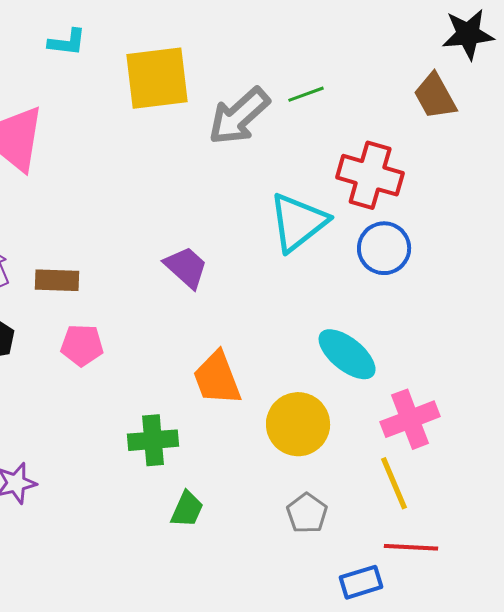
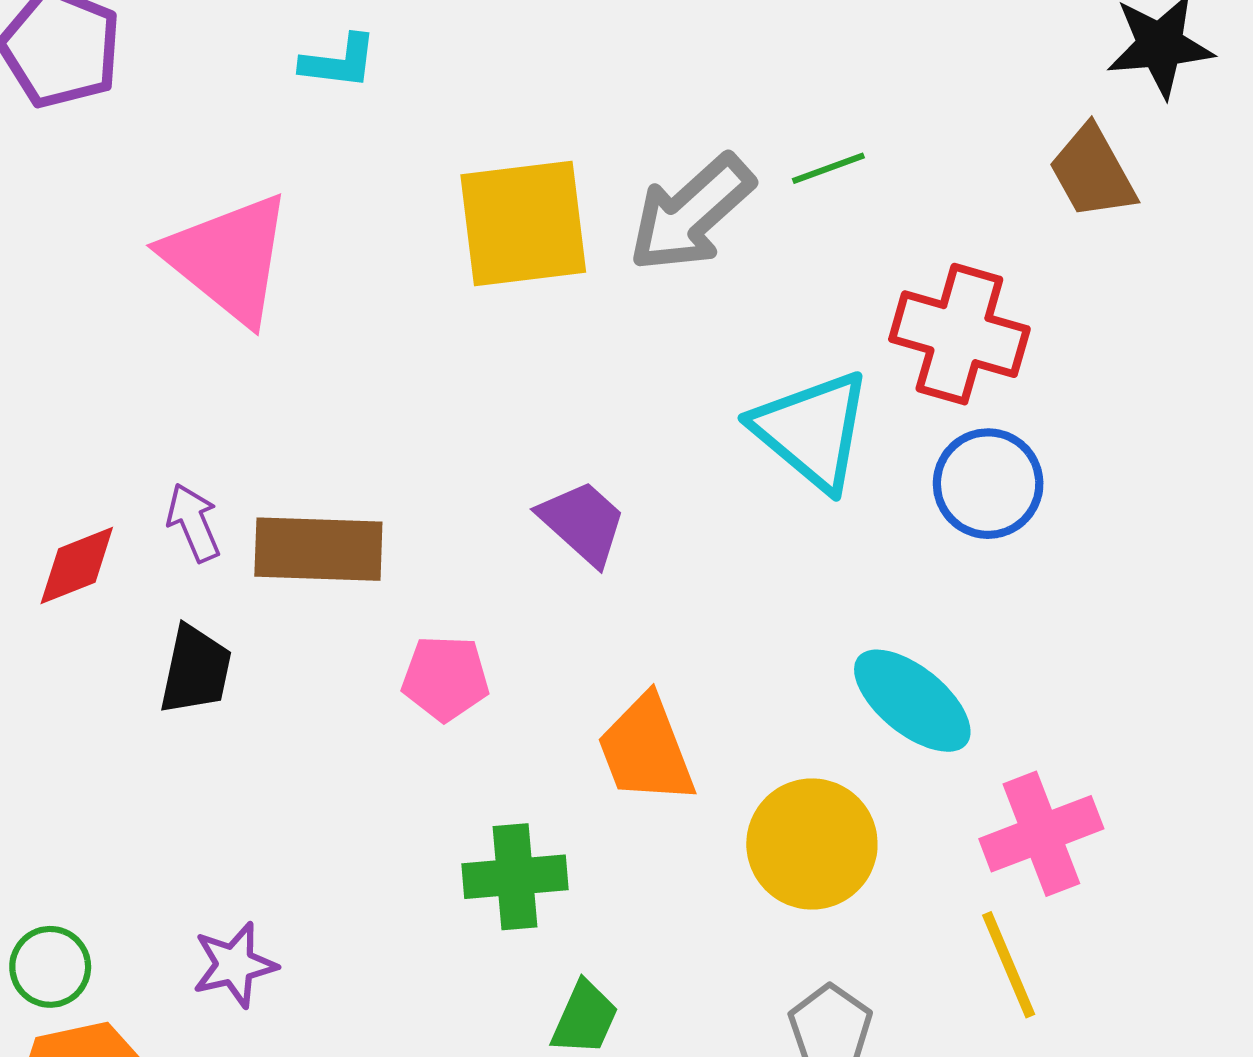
yellow square: (157, 78) -> (523, 224), moved
cyan triangle: (298, 222) -> (812, 430), turned -42
brown rectangle: (57, 280) -> (318, 549), size x1.4
pink pentagon: (82, 345) -> (445, 678), moved

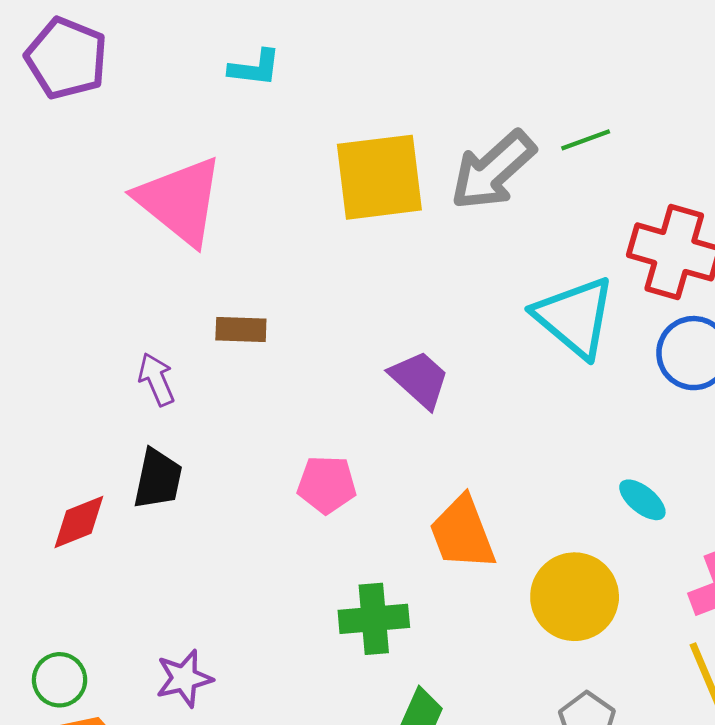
brown rectangle: (318, 549) -> (241, 330), moved, size x0.6
red diamond: (77, 566) -> (79, 522), moved
cyan ellipse: (912, 701) -> (642, 500), size x0.6

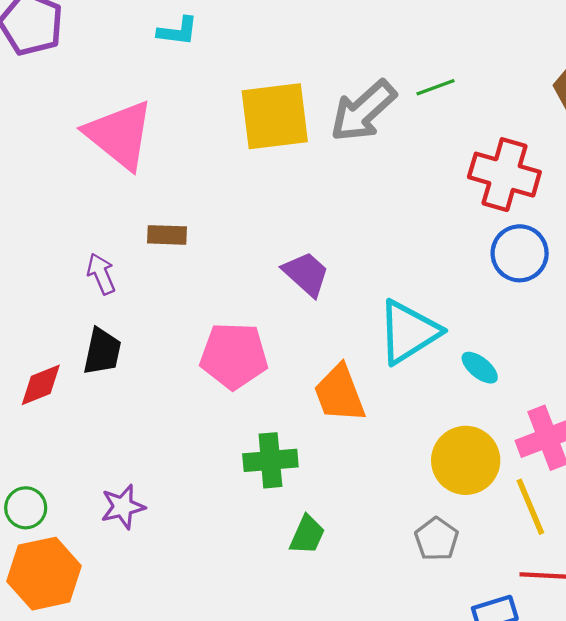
cyan triangle: (575, 317) -> (409, 332), moved, turned 48
pink pentagon: (327, 485) -> (234, 356), size x1.5
yellow circle: (575, 597) -> (466, 460), moved

